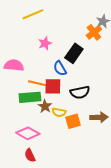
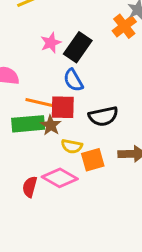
black rectangle: (74, 53) -> (78, 47), moved
brown star: (45, 106) -> (51, 125), moved
pink diamond: (28, 133) -> (60, 178), moved
red semicircle: (30, 155) -> (30, 187), moved, turned 40

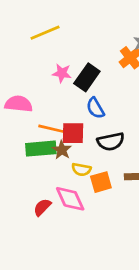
pink star: (51, 43) -> (62, 73), turned 30
blue semicircle: (73, 80) -> (95, 108), moved
pink diamond: (60, 178) -> (70, 199), turned 36
red semicircle: (30, 187) -> (42, 207), turned 30

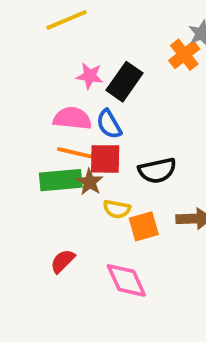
pink semicircle: (19, 104) -> (72, 118), moved
blue semicircle: (95, 108) -> (109, 124), moved
pink diamond: (70, 199) -> (126, 280), moved

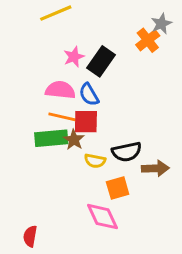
pink star: (90, 76) -> (74, 57), turned -30
black semicircle: (157, 170) -> (127, 152), moved
orange square: (144, 226) -> (118, 188), moved
red semicircle: (63, 261) -> (30, 236), moved, turned -35

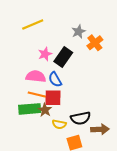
gray star: (161, 24) -> (79, 32), moved

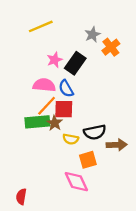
orange line: (38, 95) -> (47, 106), turned -60

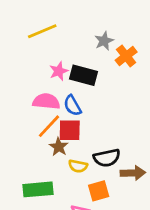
black rectangle: (75, 63) -> (83, 75), turned 70
green rectangle: (37, 122) -> (38, 189), moved

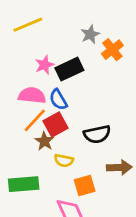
black rectangle: (83, 75) -> (69, 69), turned -40
red square: (70, 130) -> (56, 125), turned -30
black semicircle: (107, 158) -> (97, 134), moved

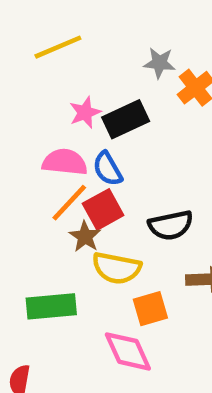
gray star: (90, 34) -> (159, 63), turned 30
yellow semicircle: (64, 161) -> (117, 268), size x1.5

